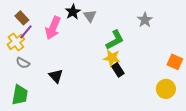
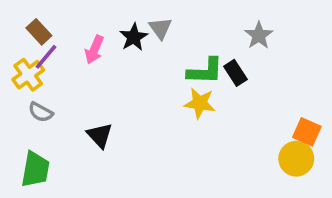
black star: (73, 12) -> (134, 37), moved
pink arrow: (53, 28) -> (94, 50), size x0.7
green L-shape: (115, 40) -> (205, 71), turned 30
orange square: (175, 62) -> (307, 132), moved
black rectangle: (118, 70) -> (235, 73), moved

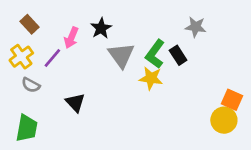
gray triangle: (160, 28) -> (121, 55), moved, size x1.5
gray star: (259, 35) -> (196, 27), turned -30
purple line: (46, 57) -> (52, 58), moved
green L-shape: (205, 71) -> (155, 54), turned 124

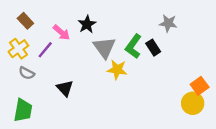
pink arrow: (71, 38) -> (61, 32), turned -72
yellow star: (151, 78) -> (117, 70), moved
orange square: (232, 100) -> (200, 86), turned 30

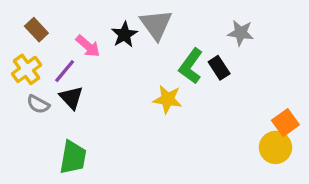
gray triangle: (104, 48) -> (156, 25), moved
black triangle: (65, 88) -> (71, 98), moved
green trapezoid: (23, 110) -> (73, 157), moved

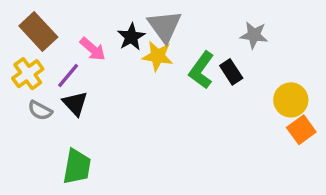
brown rectangle: (36, 30) -> (38, 32), size x1.5
yellow star: (168, 99) -> (158, 56), moved
yellow circle: (275, 147) -> (291, 100), moved

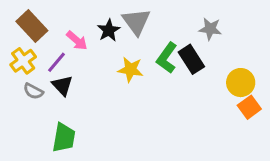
yellow star: (158, 56) -> (130, 69), moved
black rectangle: (231, 72) -> (191, 59), size x1.4

